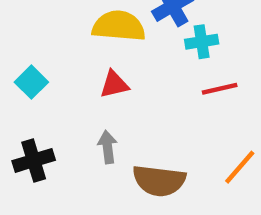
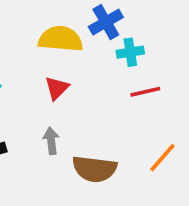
red triangle: (114, 84) -> (57, 88), turned -32

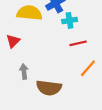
red triangle: (57, 88) -> (13, 41), moved
orange line: (162, 158) -> (88, 68), moved

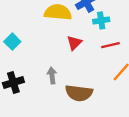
red triangle: (13, 41) -> (74, 43), moved

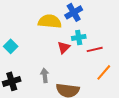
cyan cross: (101, 20) -> (79, 37), moved

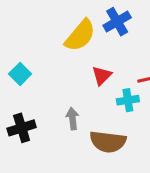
yellow semicircle: (50, 21) -> (80, 35), turned 125
cyan cross: (79, 37) -> (128, 100), moved

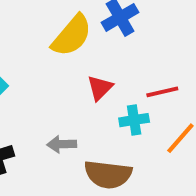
gray arrow: (72, 119) -> (62, 144), turned -85

